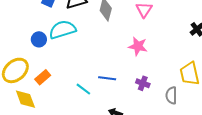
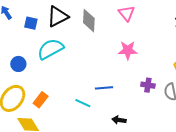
blue circle: (39, 39) -> (18, 64), moved
purple cross: (143, 83) -> (148, 85), moved

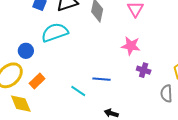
blue circle: (18, 64) -> (26, 51), moved
purple cross: (148, 85) -> (144, 70), moved

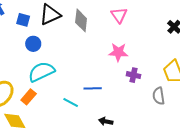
cyan semicircle: (55, 32) -> (41, 72), moved
blue circle: (26, 51) -> (33, 44), moved

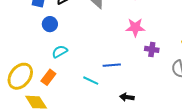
cyan semicircle: (41, 72) -> (60, 52), size x0.6

